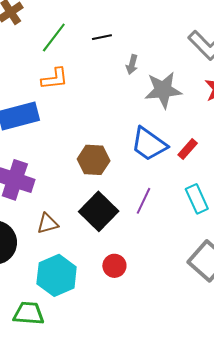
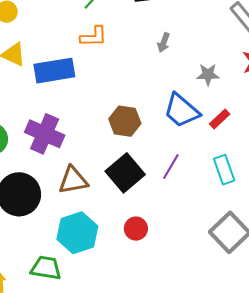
gray arrow: (132, 65) -> (164, 43), moved
gray star: (163, 90) -> (208, 74), moved, size x0.6
brown triangle: (48, 224) -> (73, 180), size x1.4

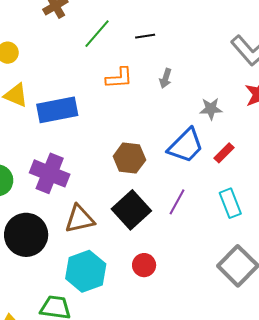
orange L-shape: (94, 37) -> (119, 78), moved
blue trapezoid: (181, 111) -> (186, 146), turned -84

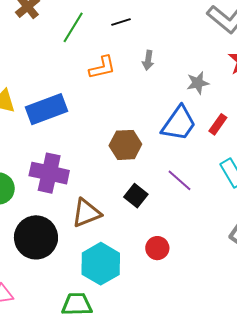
purple line: (177, 202) -> (179, 180), turned -68
black square: (131, 210) -> (136, 196), size x0.6

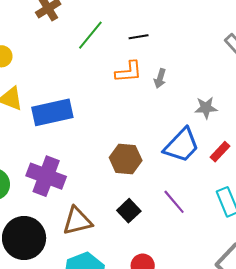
orange L-shape: (102, 68) -> (129, 72), moved

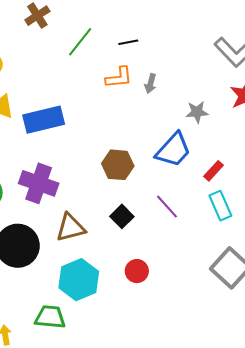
red rectangle: (220, 152) -> (214, 171), moved

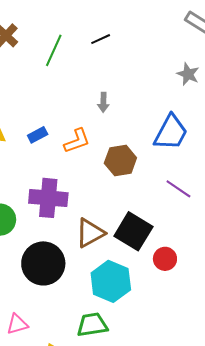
orange L-shape: (119, 78) -> (77, 141), moved
gray arrow: (151, 84) -> (103, 102), moved
gray star: (197, 112) -> (188, 74), moved, turned -30
blue rectangle: (44, 120) -> (38, 135), size x0.5
black square: (122, 216) -> (133, 231), moved, size x1.6

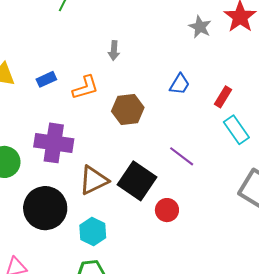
blue trapezoid: (171, 132) -> (180, 84), size x0.6
purple line: (178, 189) -> (182, 156), moved
cyan hexagon: (111, 281) -> (93, 232), moved, size x0.7

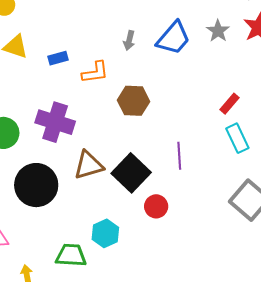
blue trapezoid: (180, 84) -> (173, 38), moved, size x1.6
purple line: (182, 156) -> (179, 156), turned 40
cyan hexagon: (93, 232) -> (105, 233), moved

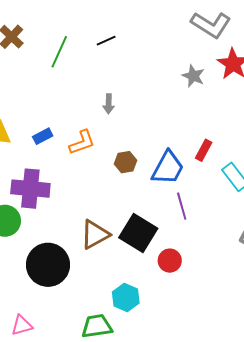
blue trapezoid: (173, 38) -> (168, 168), moved
brown hexagon: (134, 101) -> (126, 162), size x0.7
red rectangle: (230, 104) -> (204, 150), moved
purple cross: (55, 122) -> (30, 189), moved

